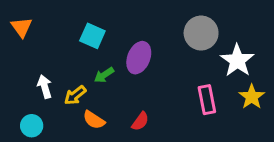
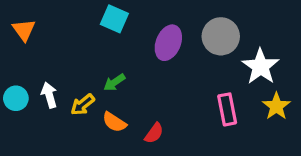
cyan square: (92, 36) -> (114, 19), moved
purple ellipse: (139, 58) -> (168, 43), moved
orange semicircle: (94, 120) -> (114, 122), moved
cyan circle: (32, 126) -> (16, 98), moved

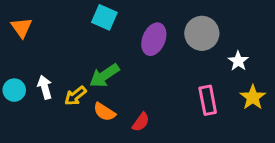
white star: (260, 67) -> (238, 61), size x0.6
green arrow: (114, 82) -> (104, 76), size x1.5

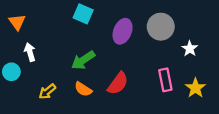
white arrow: (45, 87) -> (30, 52), moved
yellow arrow: (75, 96) -> (47, 91), moved
yellow star: (253, 97) -> (195, 88), moved
red semicircle: (141, 122) -> (118, 83), moved, size x1.5

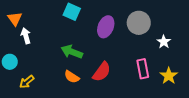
white arrow: (30, 52) -> (26, 36), moved
green arrow: (83, 60) -> (72, 52), turned 55
yellow arrow: (47, 91) -> (27, 82), moved

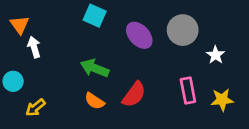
purple ellipse: (106, 27) -> (139, 35), turned -65
yellow star: (169, 76) -> (222, 100), turned 30

